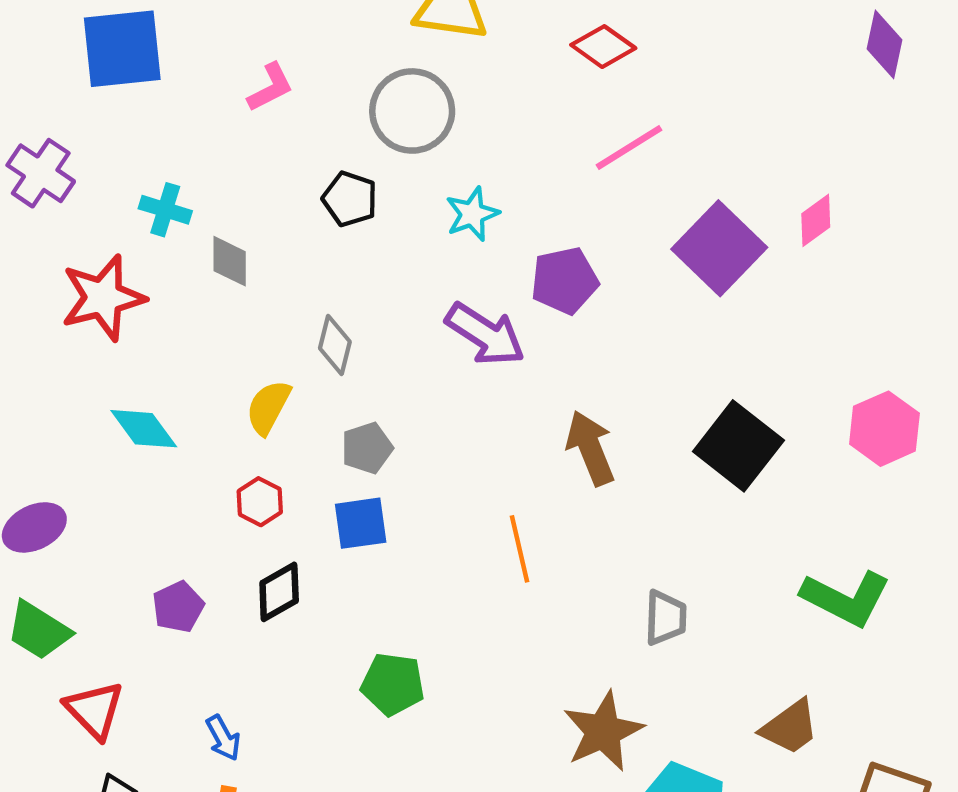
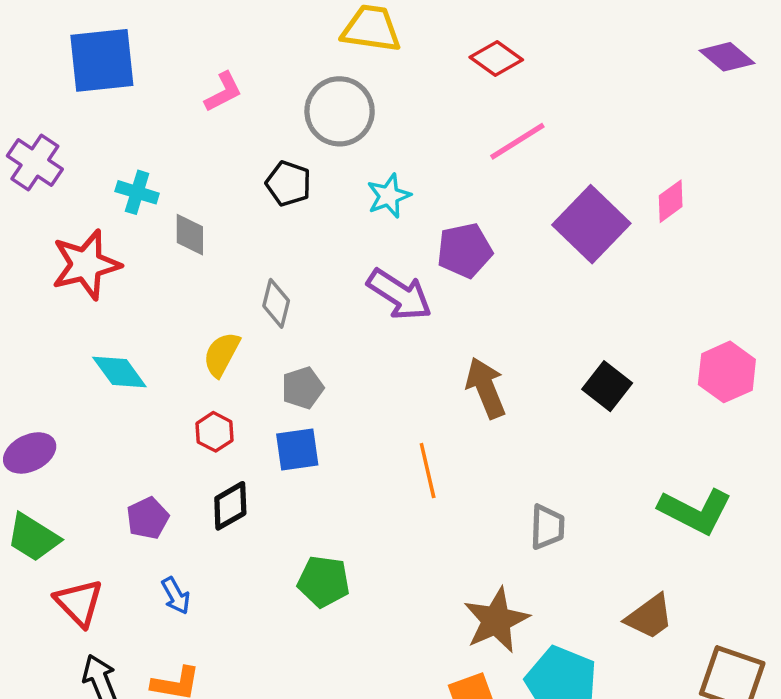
purple diamond: (884, 44) -> (727, 57), turned -62
black square: (738, 446) -> (607, 386), size x0.7
blue arrow: (223, 738) -> (176, 596), moved

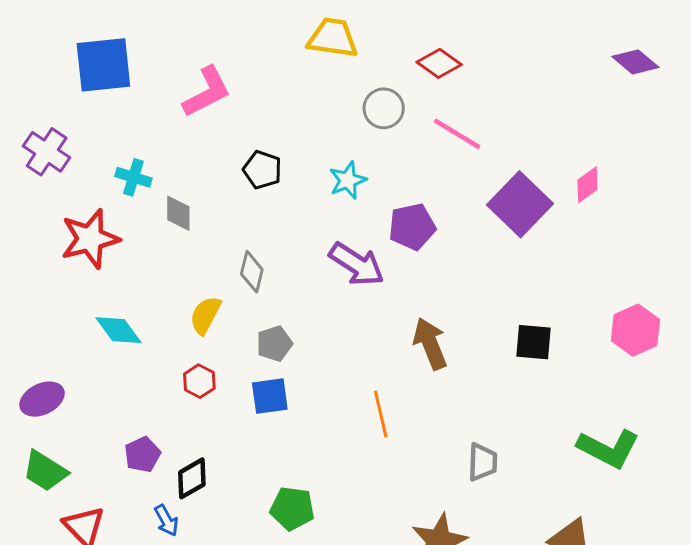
pink L-shape: (223, 92) -> (207, 92), size x1.5
gray circle: (340, 111) -> (384, 108), moved, size x0.7
pink line: (517, 141) -> (457, 134), turned 63
black square: (607, 386) -> (534, 342), turned -33
black diamond: (230, 506) -> (192, 478), moved

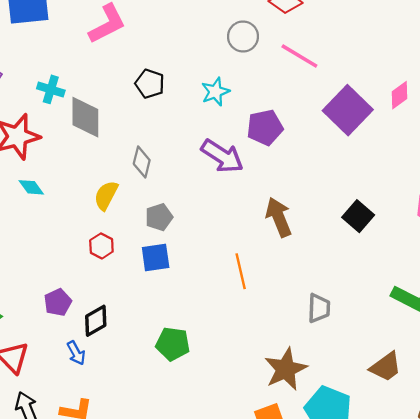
gray diamond: (178, 213) -> (85, 117), size x1.5
cyan diamond: (118, 330) -> (31, 187), moved, size x0.7
black square: (534, 342) -> (358, 216), turned 36

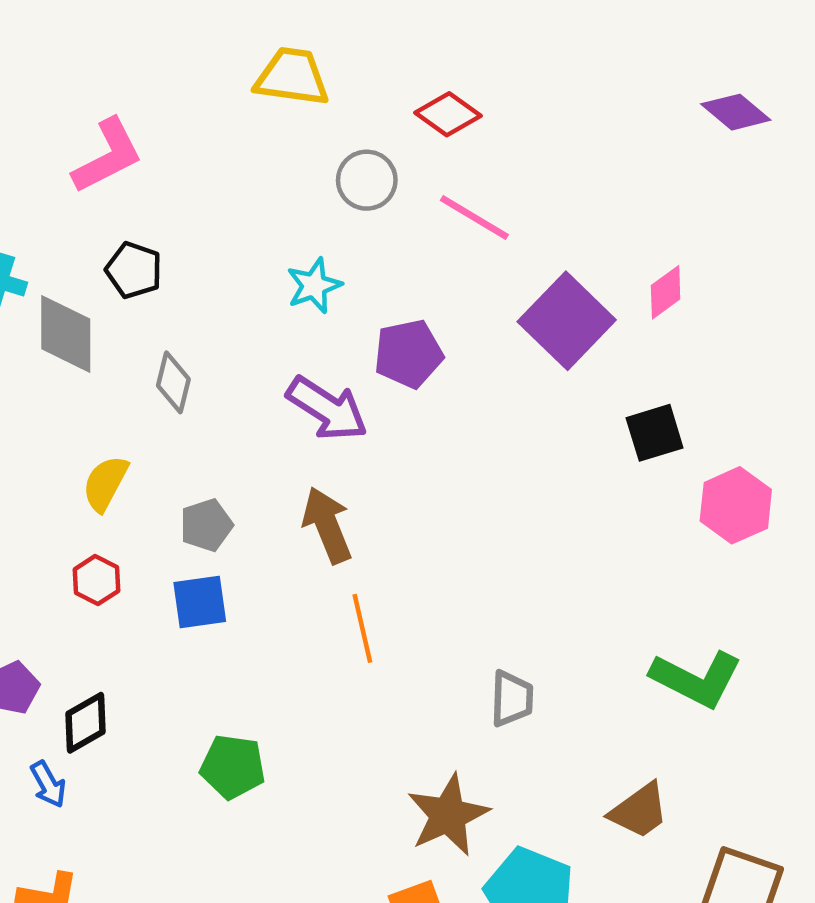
black pentagon: (150, 84) -> (134, 270), moved
gray diamond: (142, 162) -> (173, 382), moved
black square: (358, 216) -> (655, 433), moved, turned 32
brown arrow: (279, 217) -> (327, 525), moved

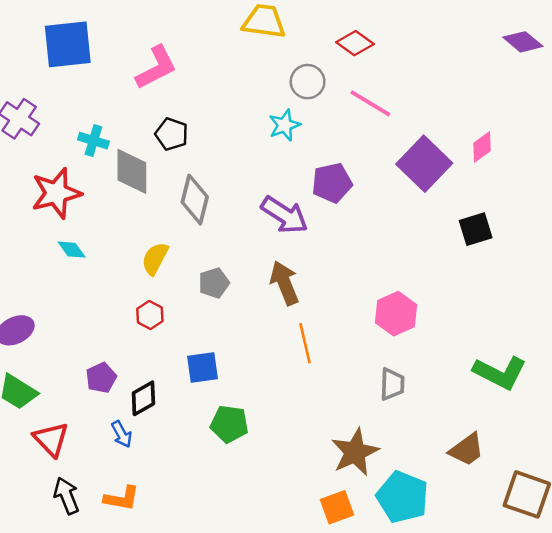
cyan star: (314, 286) -> (284, 125), moved
gray diamond: (173, 382) -> (195, 200), size x1.4
pink hexagon: (736, 505) -> (396, 314), moved
blue square: (200, 602) -> (202, 368), moved

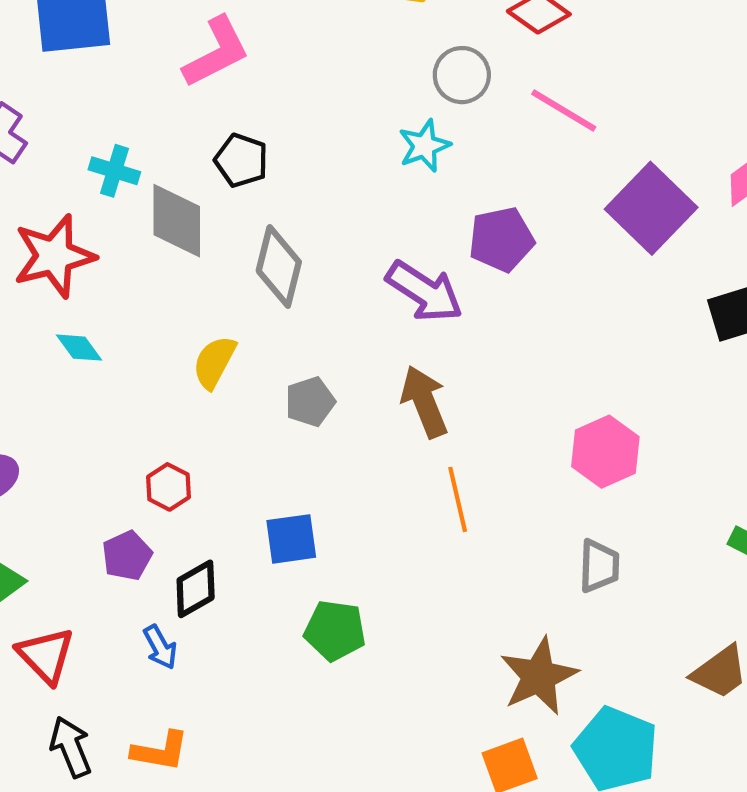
red hexagon: (150, 315) -> (169, 487), moved

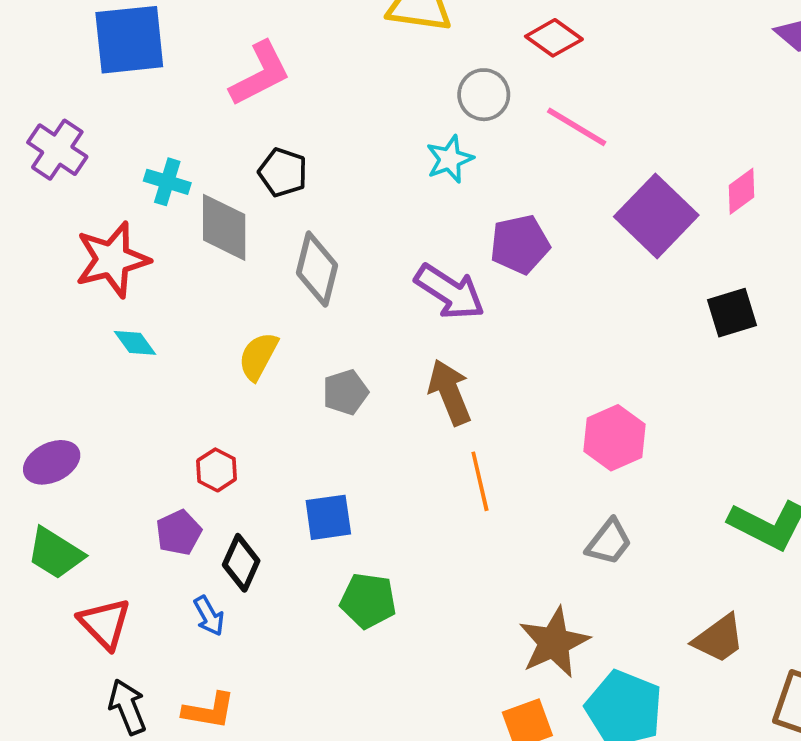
gray trapezoid: (599, 566) -> (609, 542), turned 36
black diamond: (196, 589) -> (241, 563), turned -36

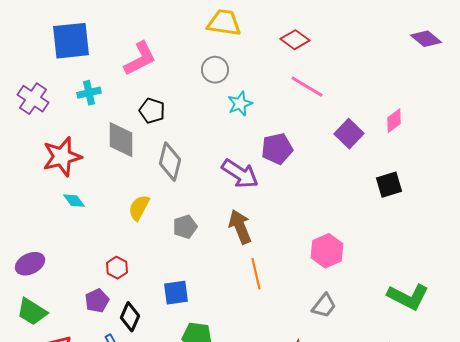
gray circle: (484, 95) -> (215, 70), moved
cyan cross: (167, 182) -> (89, 93), moved, turned -30
purple square: (656, 216) -> (349, 134), size x0.7

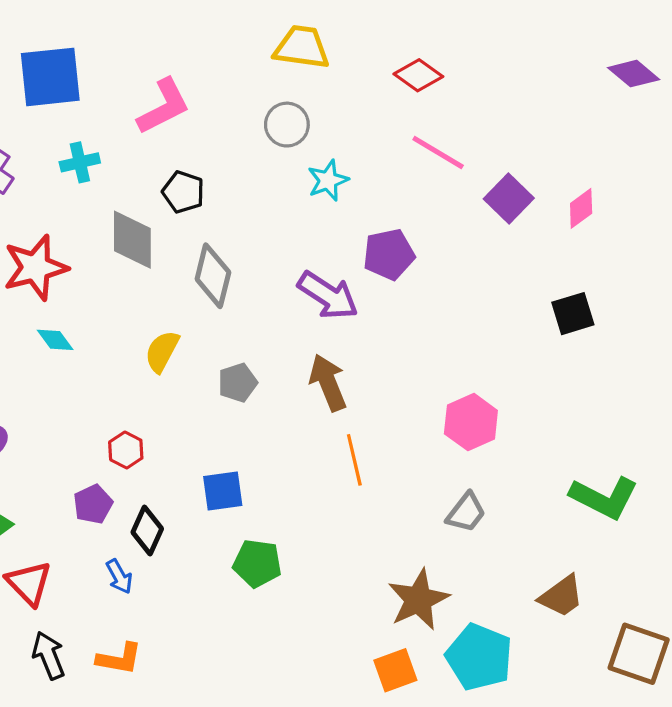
purple square: (349, 134) -> (509, 199), moved

